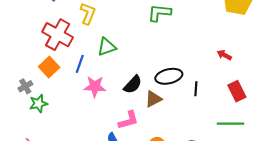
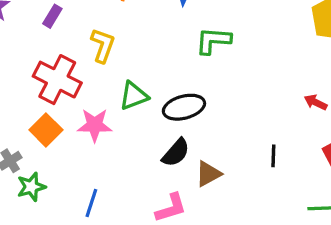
blue line: (80, 64) -> (91, 203), moved
black ellipse: (169, 76) -> (184, 107), moved
pink star: (95, 86) -> (95, 125), moved

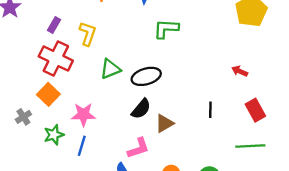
purple rectangle: (52, 16) -> (54, 25), moved
pink star: (95, 125) -> (83, 115), moved
green star: (31, 187) -> (54, 135), moved

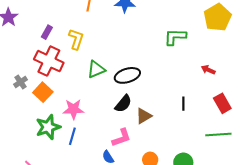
green L-shape: (166, 29) -> (175, 37), moved
gray cross: (23, 117) -> (21, 82), moved
green star: (54, 135) -> (48, 127), size x1.4

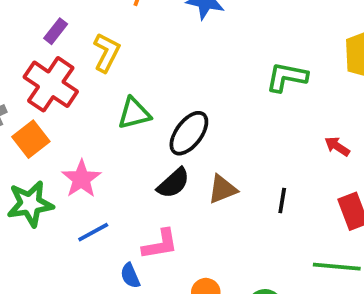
black ellipse: (127, 75) -> (189, 133), turned -45
pink star: (73, 109) -> (81, 179), turned 30
brown triangle: (144, 116) -> (223, 189), moved
blue line: (72, 136) -> (93, 232), moved, turned 36

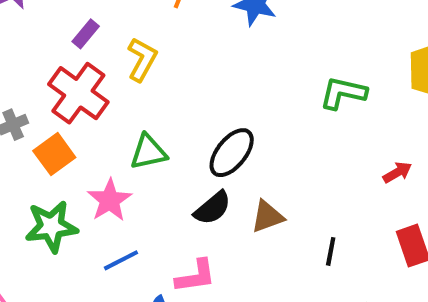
green triangle: (134, 113) -> (148, 152), moved
red arrow: (337, 146) -> (397, 172), turned 115
black line: (282, 200) -> (331, 251), moved

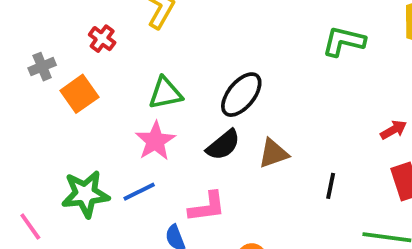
red cross: (78, 93) -> (102, 39), size x0.5
red arrow: (397, 172) -> (394, 130), moved
pink star: (110, 200) -> (155, 141), moved
green star: (51, 226) -> (85, 194), moved

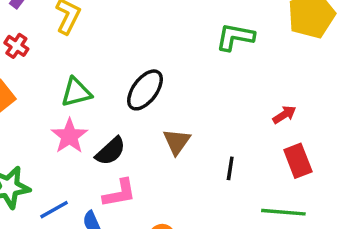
black semicircle: (223, 145) -> (111, 151), moved
brown triangle: (273, 153) -> (177, 142), turned -32
blue line: (139, 192) -> (54, 210), moved

